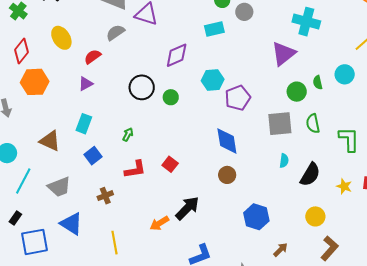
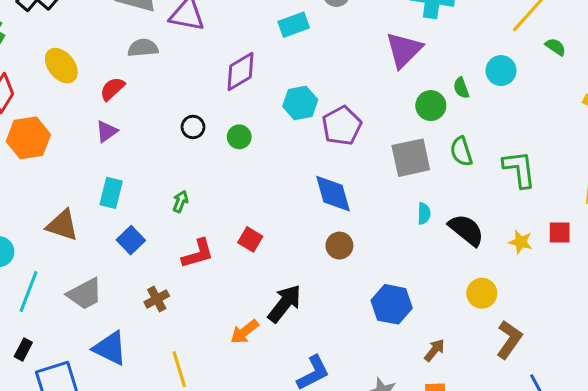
gray semicircle: (115, 33) -> (143, 48), turned 36
black circle: (142, 87) -> (193, 127), size x0.6
black semicircle: (310, 175) -> (466, 230), turned -75

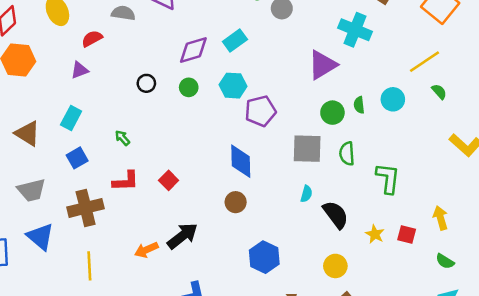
cyan rectangle: (294, 25) -> (235, 40), moved, turned -30
green circle: (239, 137) -> (189, 87), moved
green arrow: (180, 201) -> (122, 138), turned -77
brown cross: (157, 299) -> (86, 208), size x1.8

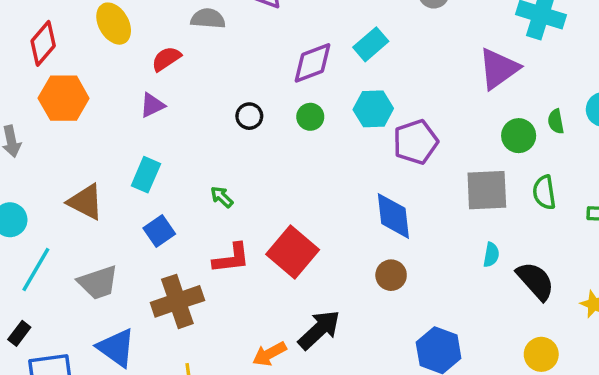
red square: (169, 180) -> (293, 252), size x1.8

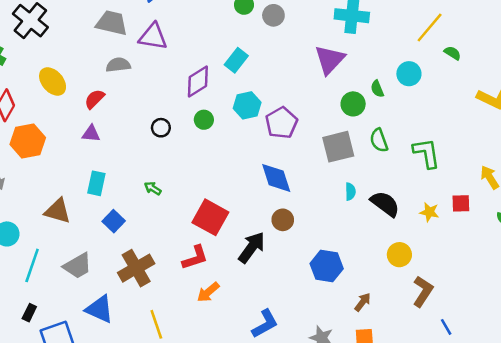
purple triangle: (152, 105) -> (91, 134), turned 42
red L-shape: (231, 258) -> (195, 258), moved
black arrow: (319, 330) -> (252, 247), moved

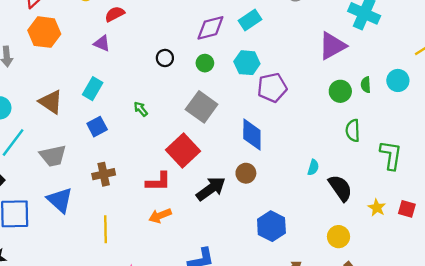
gray square: (338, 147) -> (202, 107), moved, turned 32
brown cross: (136, 268) -> (104, 174), size x0.7

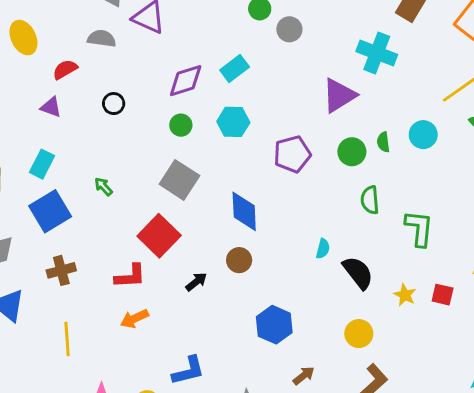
black circle: (165, 58) -> (114, 104), moved
purple pentagon: (272, 88) -> (292, 154), moved
blue square: (97, 127) -> (50, 211), size x1.6
black arrow: (211, 189) -> (196, 282), size x0.6

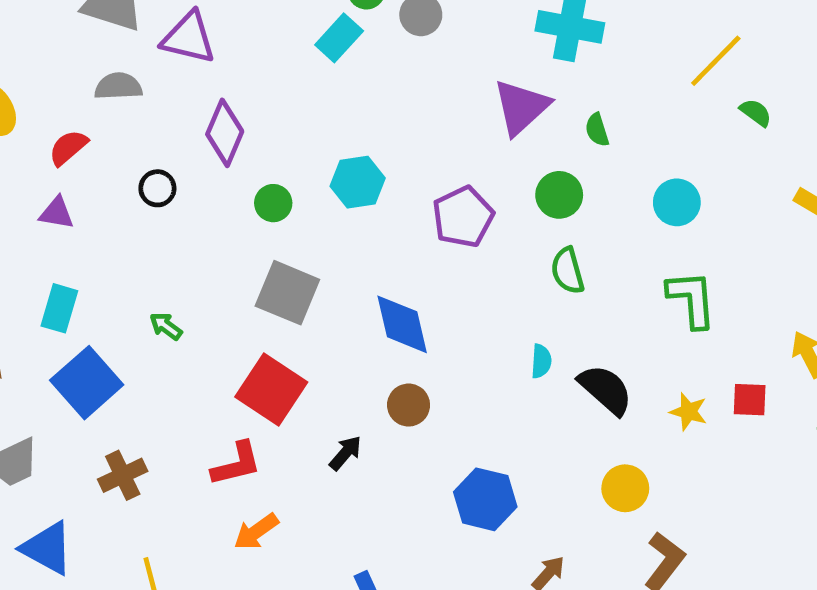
cyan rectangle: (235, 68) -> (339, 38), moved
purple diamond: (186, 81) -> (225, 133), moved, turned -39
cyan circle: (423, 135) -> (677, 202), moved
green semicircle: (383, 142) -> (597, 130), moved
green semicircle: (370, 200) -> (568, 271), moved

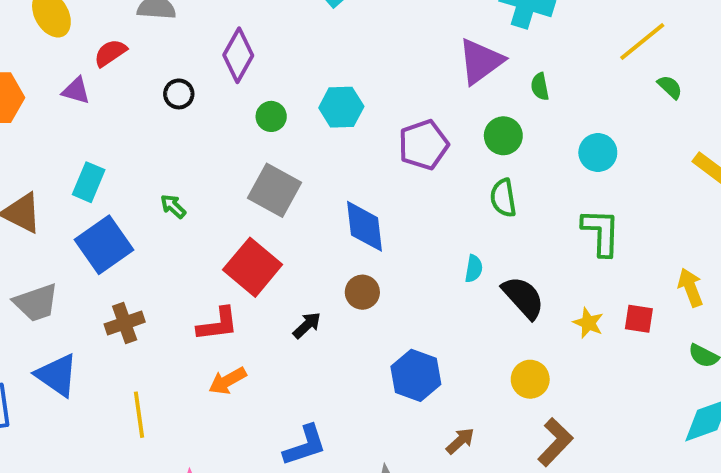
purple triangle: (57, 213) -> (76, 91), moved

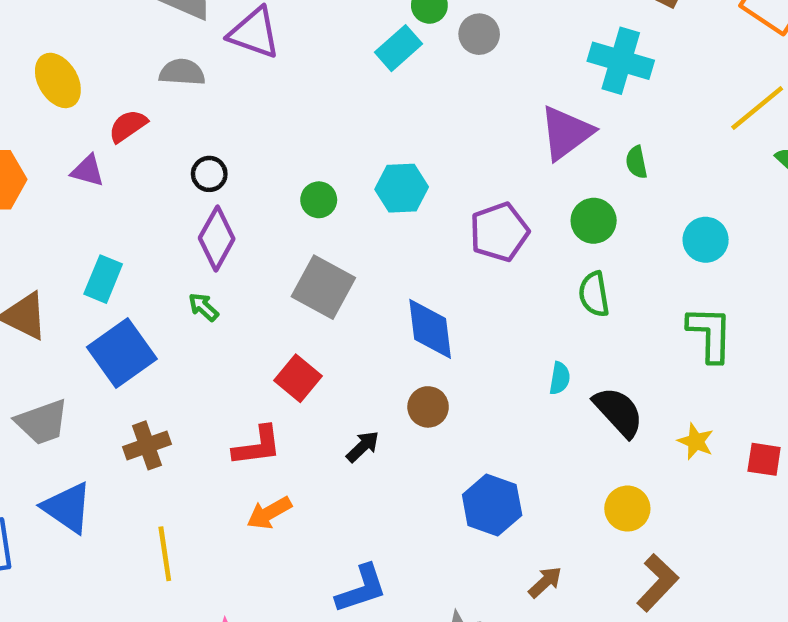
purple diamond: (238, 55) -> (217, 238), moved
red square: (253, 267) -> (298, 378), size x0.7
red square: (639, 319) -> (764, 459), moved

